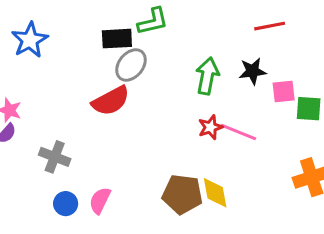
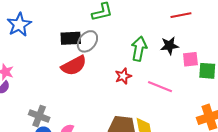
black rectangle: (117, 39) -> (71, 38), moved
red star: (210, 127) -> (123, 76), moved
gray cross: (55, 157) -> (39, 116), moved

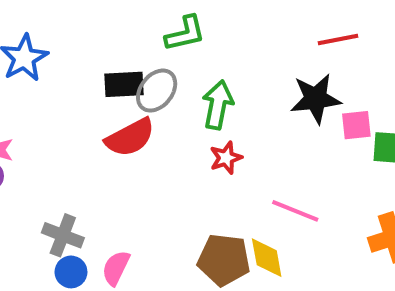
black star: (169, 46) -> (316, 99), size x1.4
green arrow: (139, 49) -> (218, 105), moved
pink line: (160, 87) -> (295, 211), moved

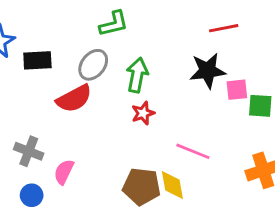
black rectangle: (124, 84) -> (37, 60), moved
gray cross: (63, 235) -> (29, 151), moved
pink semicircle: (116, 268) -> (64, 172), moved

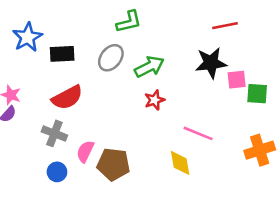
green arrow: (137, 75) -> (149, 67), turned 52
red semicircle: (74, 99) -> (67, 98), moved
brown pentagon: (142, 186) -> (113, 164), moved

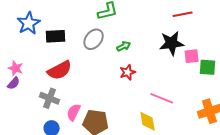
green arrow: (149, 67) -> (124, 46), size x0.6

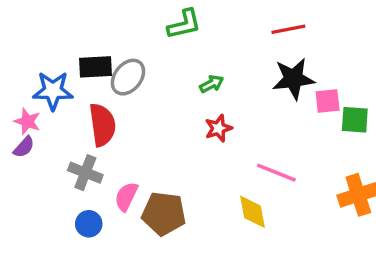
red line: (183, 14) -> (288, 29), moved
blue star: (29, 23) -> (53, 91), moved, turned 30
gray ellipse: (94, 39) -> (128, 77), moved
red semicircle: (60, 70) -> (102, 125), turned -70

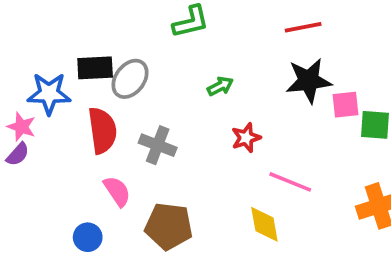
red star: (218, 128) -> (246, 138), moved
gray cross: (85, 173) -> (158, 145), moved
pink semicircle: (126, 196) -> (117, 191), moved, turned 120

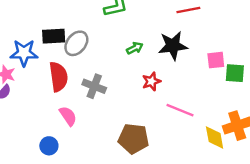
black star: (309, 81) -> (173, 46), moved
yellow diamond: (264, 224) -> (215, 137), moved
brown pentagon: (169, 226) -> (134, 139), moved

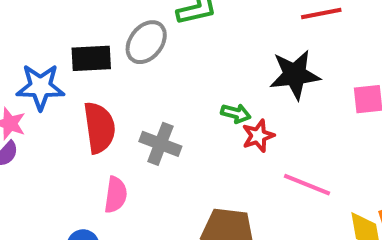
gray ellipse: (76, 43) -> (146, 42), moved
green arrow: (135, 48) -> (236, 113), moved, turned 42
pink semicircle: (68, 116) -> (116, 195), turned 42

